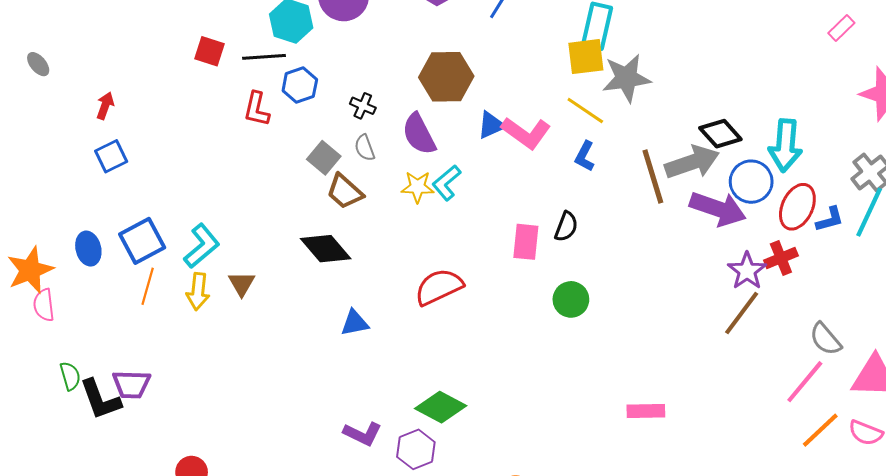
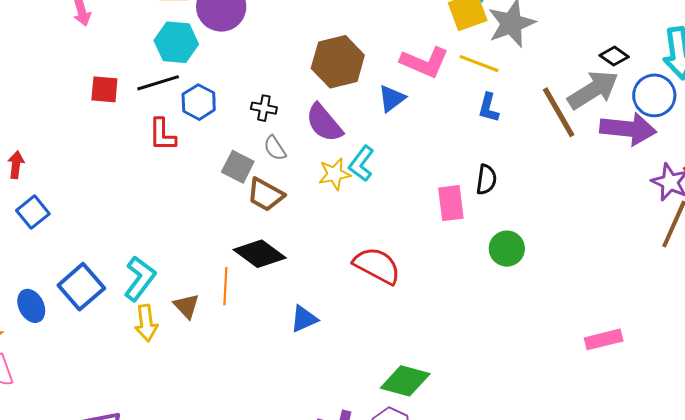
pink L-shape: (526, 133) -> (425, 62), moved
black diamond: (720, 134) -> (614, 56), size x0.7
orange line: (148, 286) -> (225, 286), moved
red semicircle: (439, 287) -> (377, 266), turned 66

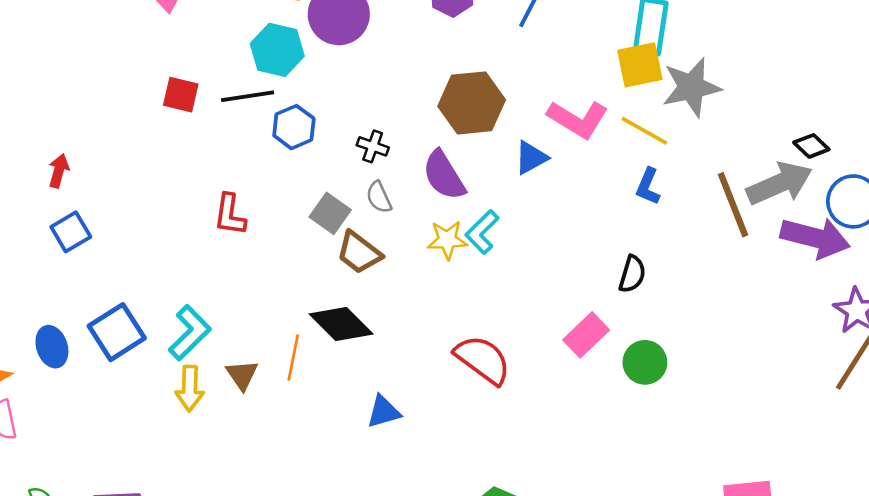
red L-shape: (162, 135) -> (230, 215), moved
pink rectangle: (451, 203) -> (586, 335), moved, turned 45

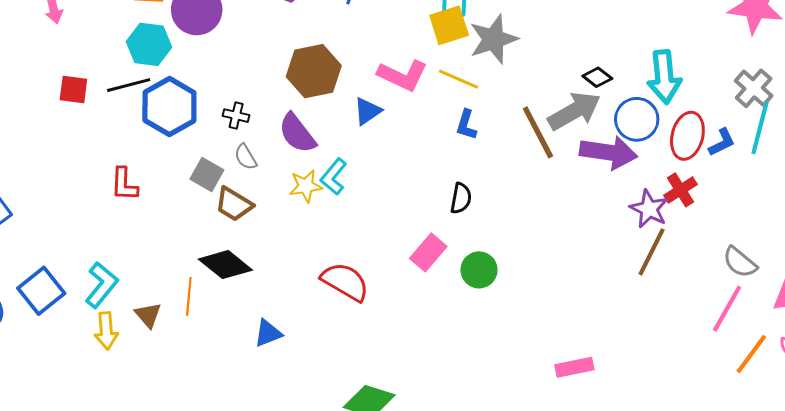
blue hexagon: (294, 127) -> (169, 106), size x1.6

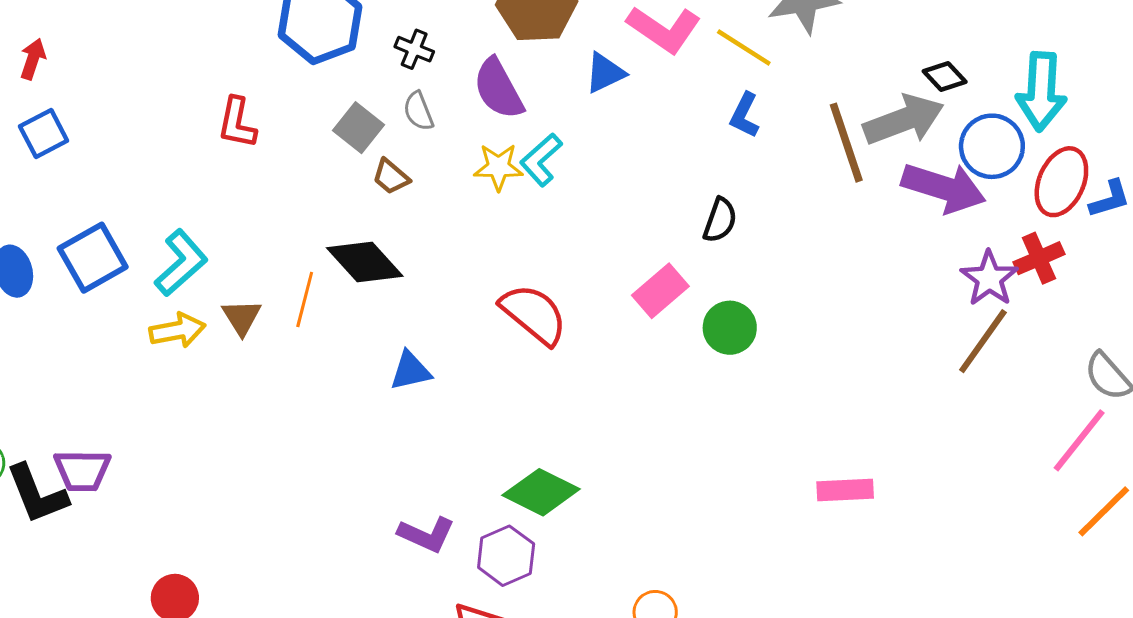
brown trapezoid: (234, 204) -> (391, 177), size x0.7
yellow arrow: (106, 331) -> (177, 330), turned -105

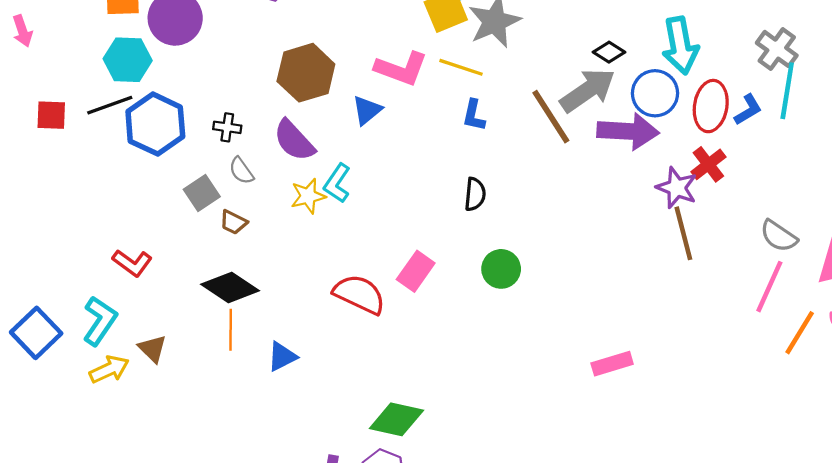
red L-shape: (237, 123) -> (132, 263), moved, turned -51
gray square: (358, 128) -> (202, 193), turned 32
pink rectangle: (660, 291) -> (416, 271), moved
orange line: (305, 300) -> (231, 330), moved
brown line: (983, 341) -> (683, 233), turned -36

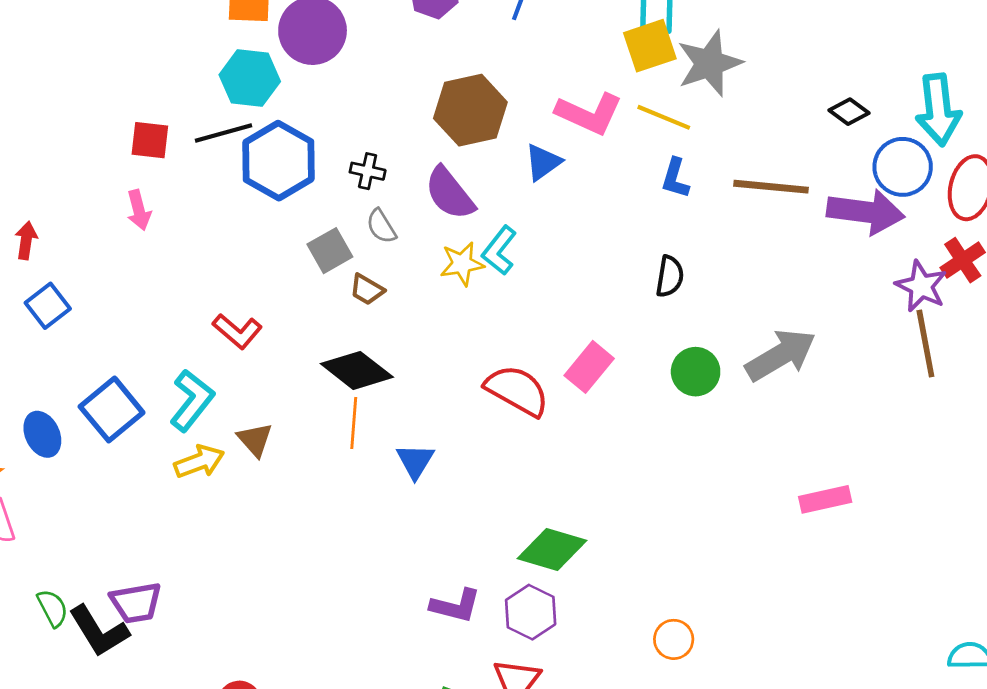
pink arrow: (22, 31) -> (139, 210), moved
gray arrow: (588, 90) -> (781, 355), moved
brown line: (551, 117) -> (771, 187), turned -56
blue triangle: (282, 357) -> (415, 461), turned -36

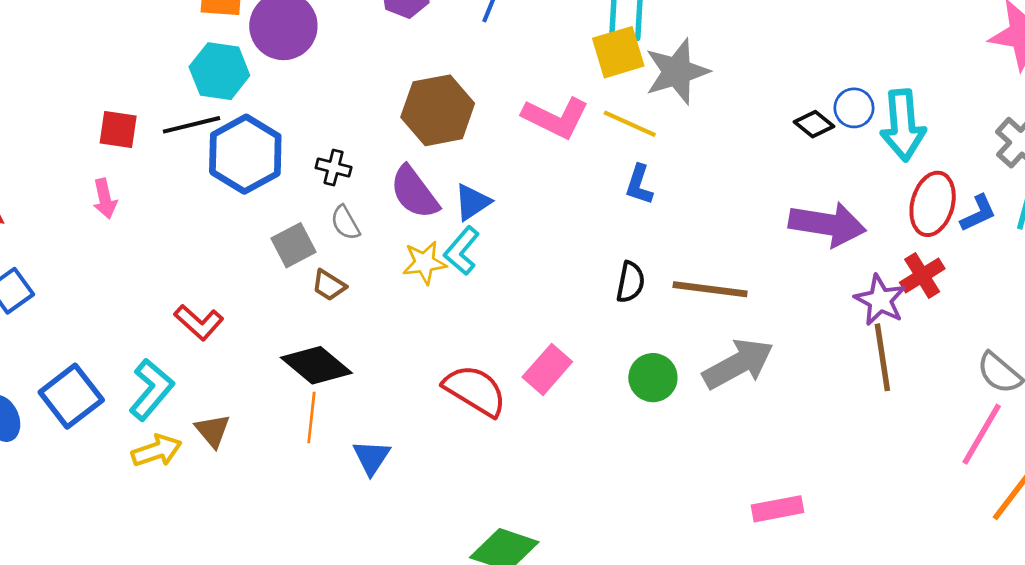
blue triangle: (543, 162) -> (472, 202), moved
blue circle: (903, 167) -> (854, 108), moved, size x0.7
brown line: (771, 187) -> (710, 289), moved

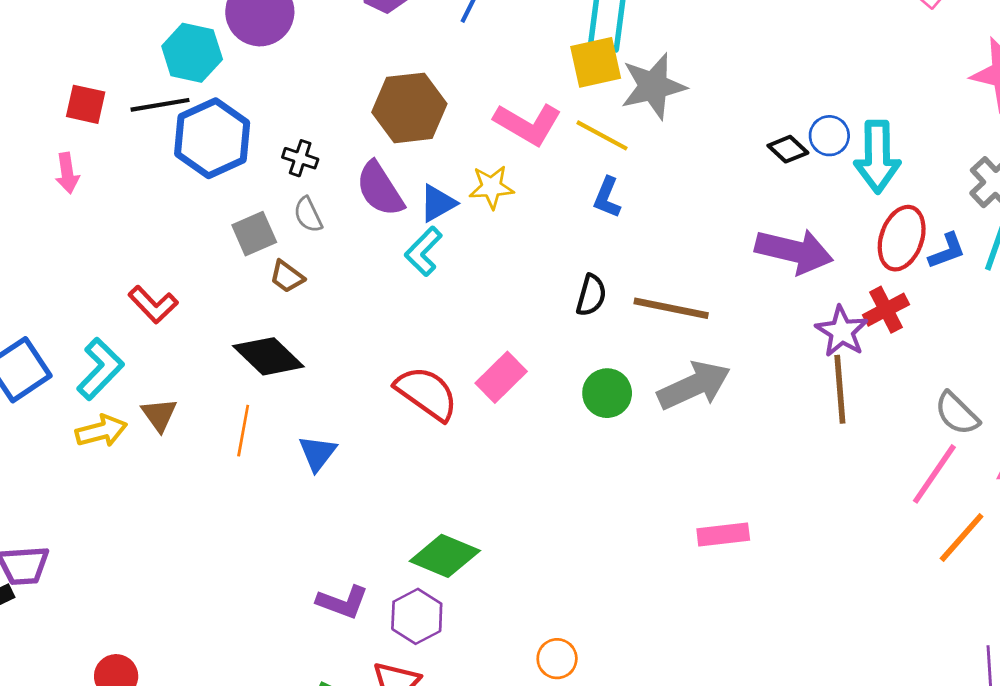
yellow star: (424, 263) -> (491, 187), moved
orange line: (311, 417) -> (243, 431), moved

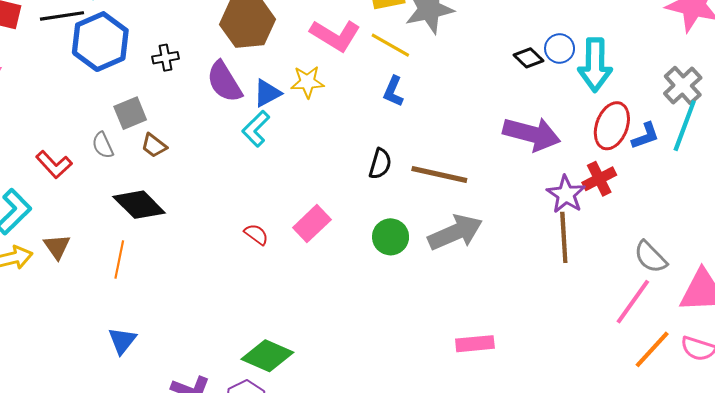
black cross: (300, 158) -> (165, 58), turned -30
gray semicircle: (308, 215) -> (103, 145), moved
red semicircle: (427, 393) -> (256, 234), size x0.5
blue triangle: (317, 453) -> (122, 341), moved

